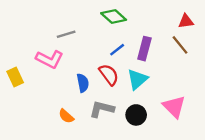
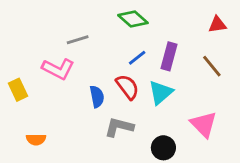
brown line: (180, 45) -> (212, 66), moved
black circle: (136, 115) -> (163, 148), moved
orange semicircle: (66, 116) -> (36, 140), moved, turned -42

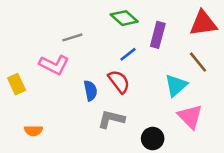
red triangle: (217, 25) -> (203, 23), size x1.6
purple rectangle: (169, 56) -> (158, 35), moved
cyan triangle: (161, 92) -> (176, 85), moved

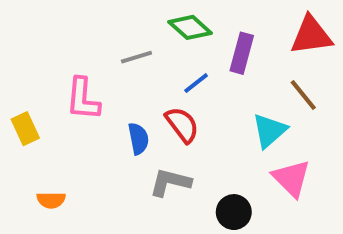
gray line: (72, 37) -> (136, 57), moved
pink L-shape: (54, 65) -> (83, 99), turned 68

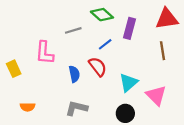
brown line: (303, 95) -> (163, 51), turned 30
cyan triangle: (270, 131) -> (129, 83), moved
gray L-shape: (170, 182) -> (76, 108), moved

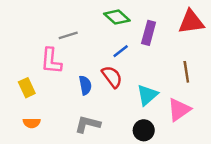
gray line: (73, 30) -> (68, 35), moved
brown line: (163, 51) -> (186, 72), moved
yellow rectangle: (14, 69) -> (27, 88), moved
pink triangle: (156, 95) -> (179, 110), turned 40

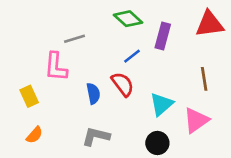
orange semicircle: (32, 123) -> (34, 135), turned -49

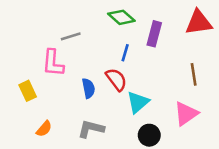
blue line: (132, 56) -> (125, 53), turned -36
cyan triangle: (161, 104) -> (138, 102), moved
orange semicircle: (34, 135) -> (44, 129), moved

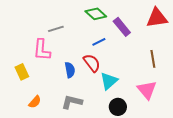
purple rectangle: (154, 34) -> (122, 27), turned -54
blue line: (125, 53) -> (99, 42), turned 48
pink triangle: (186, 114) -> (147, 90), turned -35

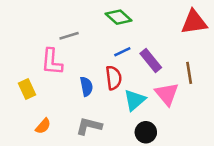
purple rectangle: (122, 27) -> (151, 60), moved
red semicircle: (92, 63) -> (114, 78), turned 30
pink triangle: (147, 90) -> (167, 94), moved

